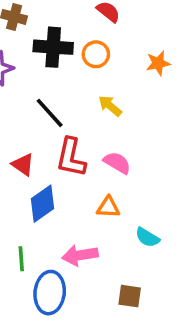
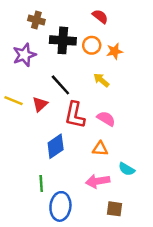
orange star: (158, 63) -> (115, 51), moved
red triangle: (23, 165) -> (40, 104), moved, turned 42
pink arrow: (80, 255) -> (98, 181), moved

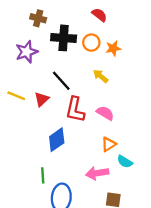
orange triangle: (100, 149) -> (109, 144), moved, turned -35

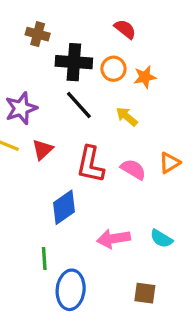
purple star: (27, 52) -> (21, 108), moved
black line: (61, 81) -> (79, 105), moved
orange triangle: (109, 144) -> (170, 163), moved
pink arrow: (97, 173) -> (113, 239), moved

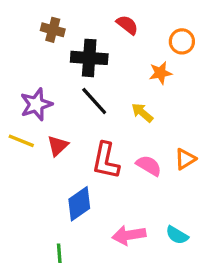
red semicircle: (125, 29) -> (127, 25), moved
orange circle: (113, 69) -> (182, 41), moved

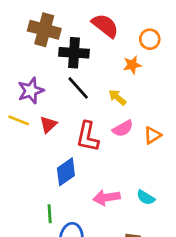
red semicircle: (127, 25) -> (105, 26), size x1.5
brown cross: (53, 30) -> (44, 30), size x1.6
pink semicircle: (149, 166) -> (123, 128), moved, turned 120

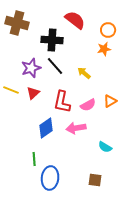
brown cross: (44, 30) -> (17, 23), moved
orange star: (132, 65) -> (104, 49), moved
purple star: (31, 91) -> (31, 68), moved
pink semicircle: (123, 128) -> (88, 105), moved
pink arrow: (106, 198) -> (76, 128), moved

